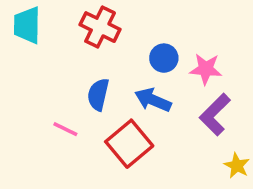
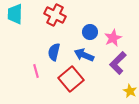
pink star: (206, 69) -> (113, 38), turned -30
pink line: (65, 129) -> (36, 71), turned 48

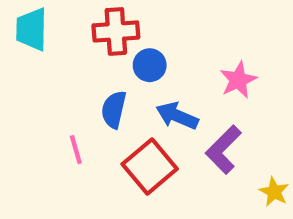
red cross: (55, 15) -> (116, 31), turned -30
blue circle: (90, 32) -> (150, 65), moved
purple L-shape: (118, 63) -> (223, 150), moved

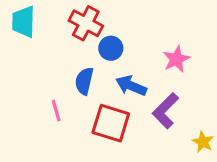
red cross: (116, 31) -> (86, 23), turned 32
red square: (150, 166) -> (111, 123), turned -33

